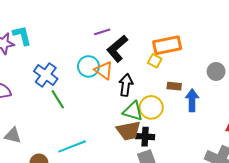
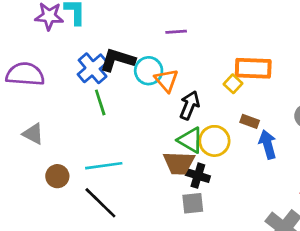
black L-shape: (117, 49) -> (117, 60), moved, turned 44
blue arrow: (192, 100) -> (268, 144), turned -30

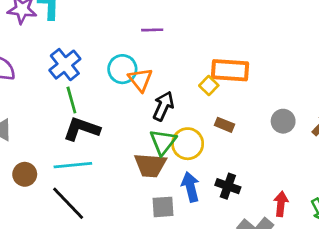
black L-shape: (117, 60) -> (82, 129), moved
green triangle: (190, 140) -> (163, 142), turned 36
blue arrow: (268, 144) -> (190, 187), moved
black cross: (198, 176) -> (228, 186), moved

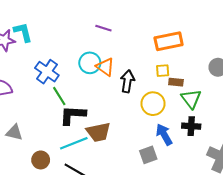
purple line: (152, 30) -> (103, 28), turned 35
yellow square: (209, 86) -> (163, 71), moved, turned -32
green triangle: (163, 142) -> (191, 99), moved
brown trapezoid: (150, 165) -> (98, 132), moved

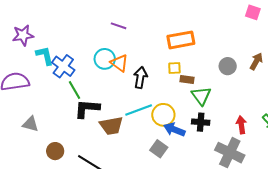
cyan L-shape: (23, 32) -> (45, 56), moved
yellow circle: (153, 104) -> (163, 115), moved
blue arrow: (164, 135) -> (174, 130), turned -40
cyan line: (74, 143) -> (139, 110), moved
gray square: (148, 155) -> (159, 149), turned -36

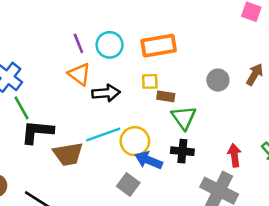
purple line: (119, 26) -> (78, 43), moved, turned 49
cyan circle: (105, 59) -> (110, 45), moved
black arrow: (140, 77) -> (106, 93), turned 75

